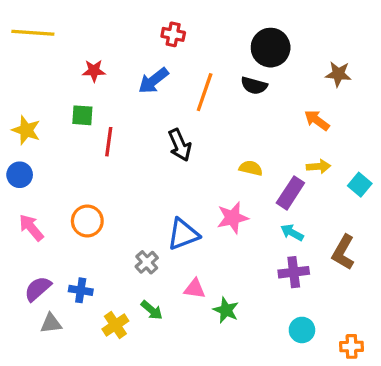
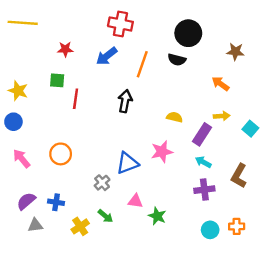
red cross: (173, 34) -> (120, 24), size x1.5
black arrow: (180, 145) -> (125, 101), turned -145
orange cross: (352, 346) -> (237, 226), moved

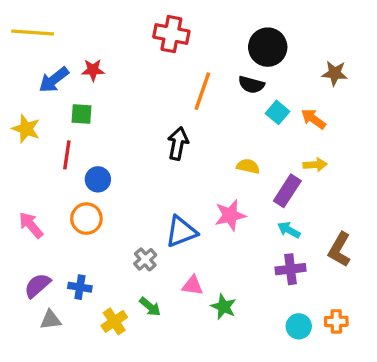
blue arrow: (107, 56) -> (54, 80), moved
red line: (76, 99) -> (67, 155), moved
blue circle: (13, 122) -> (98, 179), moved
cyan square: (250, 129) -> (277, 112), moved

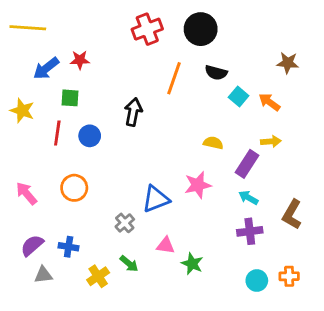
red cross: (171, 34) -> (147, 29), turned -32
black circle: (268, 47) -> (201, 29), moved
black arrow: (178, 143) -> (133, 112), moved
blue circle: (98, 179) -> (90, 136), moved

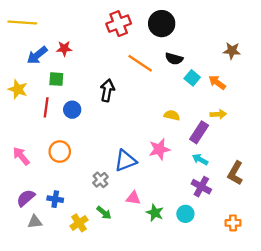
orange line: (174, 78) -> (140, 63), turned -75
purple cross: (250, 231) -> (201, 187), turned 36
cyan circle: (257, 281) -> (185, 214), moved

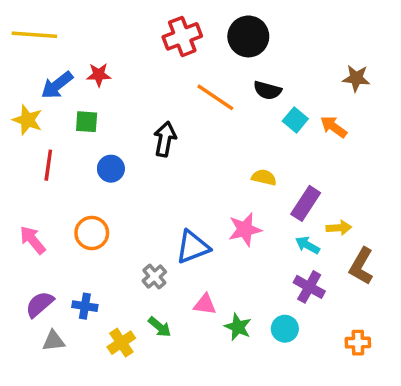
yellow star: (18, 89) -> (27, 120), moved
red line: (46, 107) -> (48, 165), moved
yellow arrow: (218, 114) -> (339, 228), moved

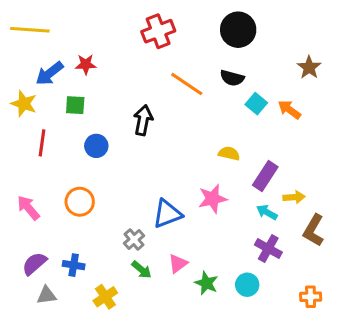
black circle: (248, 36) -> (238, 30), moved
brown star: (356, 78) -> (309, 67), turned 30
pink triangle: (205, 304) -> (178, 264), turned -45
green arrow: (160, 327) -> (142, 270), moved

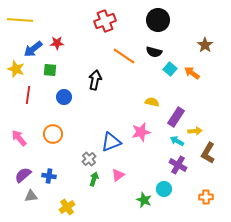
green arrow: (142, 270) -> (94, 179), turned -112
green star: (206, 283) -> (144, 200), moved
yellow cross: (105, 297) -> (67, 207), moved

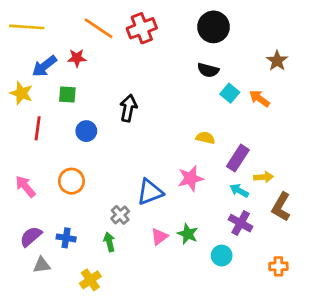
orange line: (124, 56) -> (99, 28), moved
green arrow: (94, 179) -> (109, 242), moved, turned -32
green star: (144, 200) -> (188, 234), moved

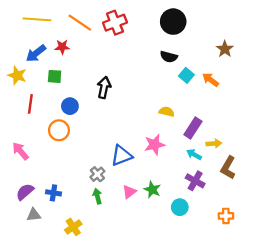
yellow line: (27, 27) -> (37, 19), moved
orange circle: (71, 181) -> (59, 130), moved
green arrow: (109, 242) -> (97, 196), moved

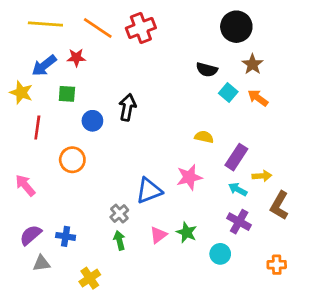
black circle: (173, 22) -> (236, 27), moved
brown star: (225, 49) -> (252, 64), moved
blue circle: (70, 106) -> (92, 121), moved

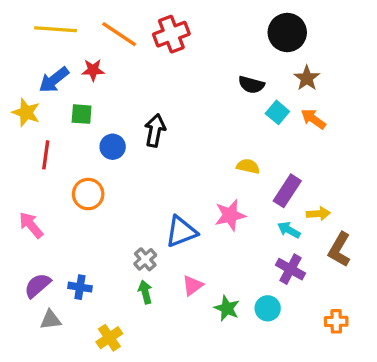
green star: (187, 232) -> (227, 308), moved

